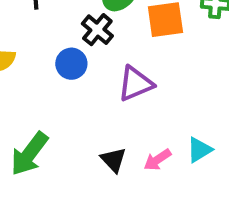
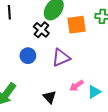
blue circle: (71, 64) -> (28, 56), moved
pink arrow: (157, 160) -> (76, 86), moved

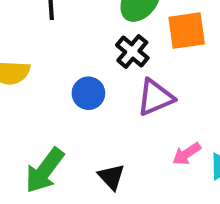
black cross: (41, 30) -> (132, 51), moved
black triangle: (50, 97) -> (111, 177), moved

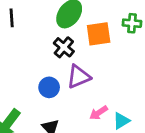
blue circle: (88, 93) -> (49, 87), moved

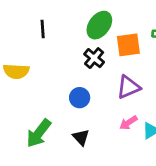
purple triangle: (79, 77) -> (128, 87), moved

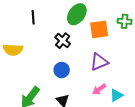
black cross: (94, 58) -> (63, 41), moved

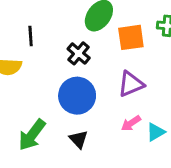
black line: (33, 17) -> (31, 36), moved
blue circle: (62, 70) -> (77, 96), size x1.6

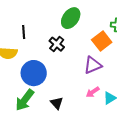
orange square: (131, 37) -> (102, 41), moved, turned -30
blue circle: (77, 96) -> (34, 73), moved

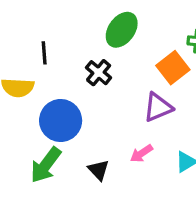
pink arrow: (93, 92) -> (141, 153), moved

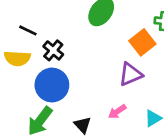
black line: (44, 53) -> (28, 30), moved, turned -60
black cross: (99, 73) -> (53, 50), moved

